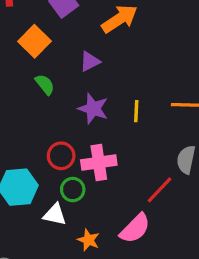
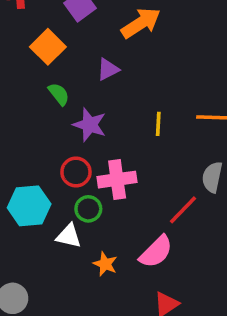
purple star: (93, 109) -> (90, 125), moved

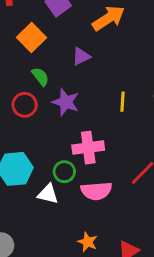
red circle: (76, 172) -> (25, 105), moved
pink semicircle: (156, 252) -> (96, 191), moved, turned 40
orange star: (105, 264) -> (87, 242), moved

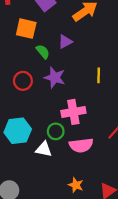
orange square: (32, 38) -> (26, 29), turned -30
green semicircle: (40, 77) -> (43, 52), moved

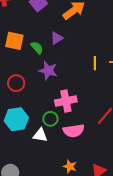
orange square: (26, 29) -> (14, 41), moved
yellow line: (99, 75) -> (95, 63), moved
red circle: (23, 81) -> (16, 83), moved

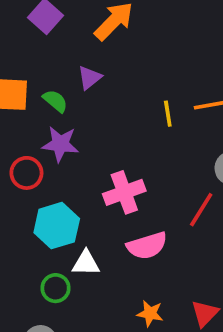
purple star: (48, 71) -> (60, 144), moved
cyan hexagon: (16, 119) -> (57, 226), moved
green circle: (50, 119) -> (56, 288), moved

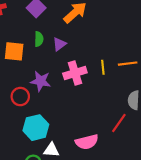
green semicircle: (55, 101) -> (39, 39), moved, turned 48
pink cross: (124, 192) -> (75, 73), moved

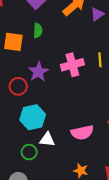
purple triangle: (59, 44) -> (97, 14), moved
purple star: (41, 81) -> (38, 72), turned 30

